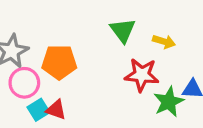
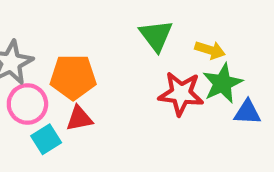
green star: (169, 102) -> (222, 83), moved
red triangle: (56, 110) -> (79, 119), moved, turned -30

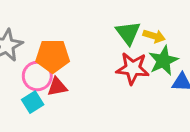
green triangle: (156, 36) -> (128, 33), moved
pink circle: (27, 104) -> (37, 76), moved

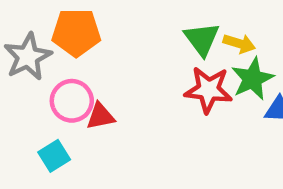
orange pentagon: (53, 56) -> (76, 32), moved
cyan square: (33, 102) -> (54, 156), moved

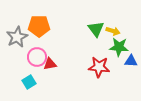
green star: (252, 79) -> (119, 47), turned 30
red star: (208, 90) -> (99, 67), moved

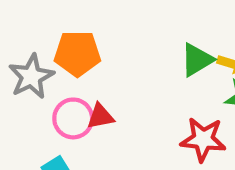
green triangle: (96, 29) -> (197, 60), turned 36
red triangle: (50, 64) -> (100, 116), moved

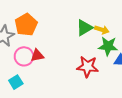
orange pentagon: (77, 53) -> (26, 25), turned -30

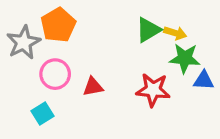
red triangle: (37, 55) -> (93, 87), moved

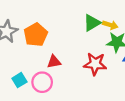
orange pentagon: (58, 25) -> (36, 35), moved
pink circle: (55, 74) -> (42, 82), moved

